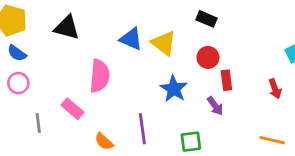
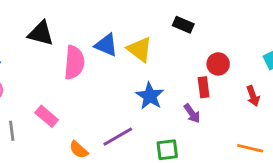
red circle: (208, 57) -> (218, 64), moved
pink semicircle: (100, 76) -> (74, 63), moved
purple line: (142, 129) -> (118, 137), turned 68

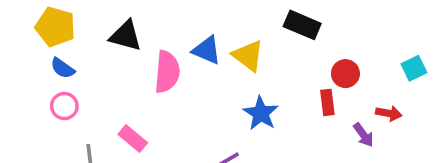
black rectangle: (183, 25) -> (302, 25), size x1.4
red arrow: (253, 96) -> (389, 113), turned -60
purple arrow: (192, 113) -> (363, 135), moved

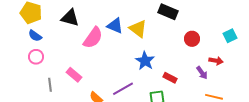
pink semicircle: (167, 72) -> (93, 38), turned 30
red rectangle: (327, 102) -> (170, 78), moved, turned -56

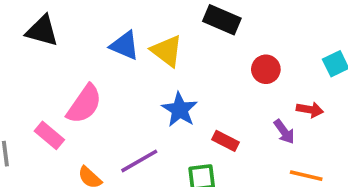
pink semicircle: (93, 38) -> (84, 104), moved

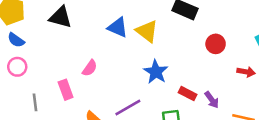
pink semicircle: (84, 104) -> (90, 68), size x0.6
purple arrow: (284, 132) -> (212, 100), moved
pink rectangle: (49, 135) -> (66, 90), turned 30

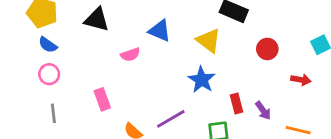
yellow triangle: (147, 31) -> (209, 41), moved
pink semicircle: (90, 68) -> (130, 55), moved, turned 36
red rectangle: (188, 93) -> (237, 104), turned 48
gray line: (35, 102) -> (53, 113), moved

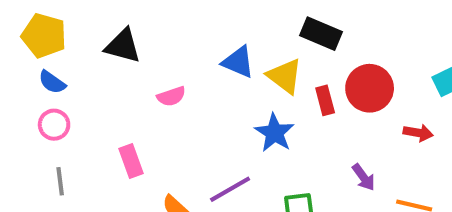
blue triangle: (160, 31) -> (238, 62), moved
red circle: (267, 49) -> (370, 88), size x1.5
red rectangle: (237, 104) -> (325, 100), moved

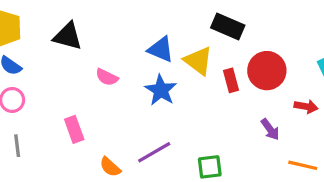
pink semicircle: (171, 96) -> (107, 77), turned 45
blue star: (275, 133) -> (161, 90), moved
purple arrow: (364, 177) -> (270, 129), moved

